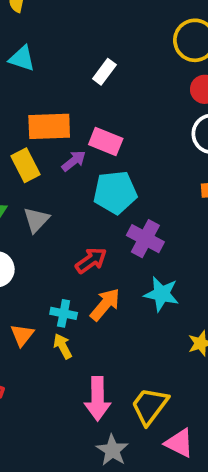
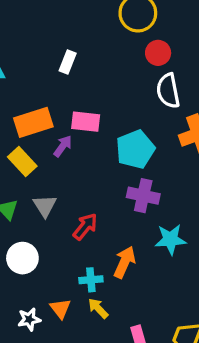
cyan pentagon: (115, 192) -> (135, 149), moved
red arrow: (91, 260) -> (85, 227), moved

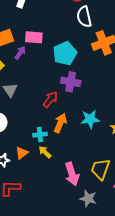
red arrow: (85, 227) -> (50, 99), moved
cyan star: (171, 239) -> (90, 119), moved
orange triangle: (60, 309) -> (22, 153), turned 32

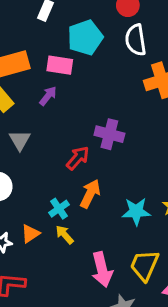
purple arrow: (20, 53) -> (48, 96), moved
cyan pentagon: (65, 53) -> (85, 37), moved
cyan star: (90, 119) -> (136, 211), moved
cyan cross: (40, 135) -> (59, 209), turned -32

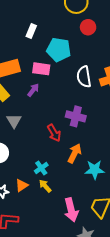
cyan pentagon: (85, 37) -> (59, 50), turned 30
white semicircle: (136, 40) -> (84, 77), moved
red arrow: (78, 158) -> (54, 133), turned 108
orange arrow: (90, 194) -> (75, 153), moved

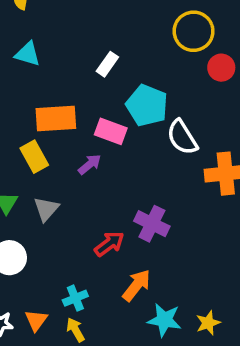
red circle: (88, 27) -> (221, 68), moved
white semicircle: (84, 77) -> (182, 137), moved, turned -35
red arrow: (54, 133) -> (109, 244), turned -108
orange triangle: (22, 185) -> (36, 320), turned -32

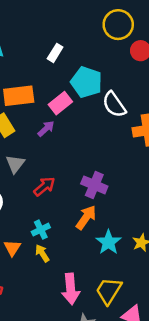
pink rectangle: (111, 131) -> (60, 103), turned -55
purple cross: (152, 224) -> (94, 185), moved
red arrow: (109, 244) -> (44, 186), moved
cyan star: (164, 320) -> (108, 242), turned 30

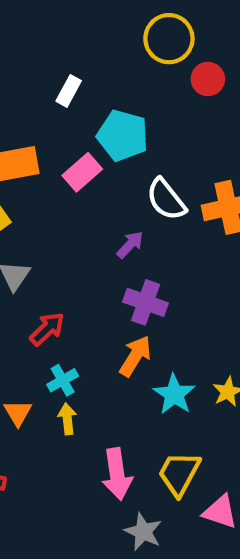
white semicircle: (114, 105) -> (166, 199), moved
purple arrow: (46, 129) -> (130, 245), moved
red arrow: (44, 186) -> (47, 329), moved
yellow arrow: (42, 253) -> (67, 419), turned 30

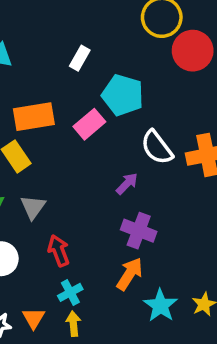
red circle: (208, 79) -> (193, 51), size x1.5
red arrow: (47, 329) -> (59, 251), turned -68

